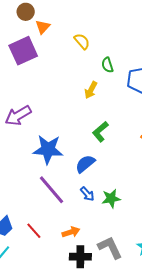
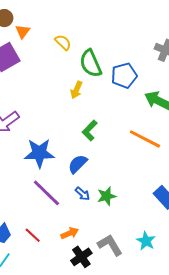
green semicircle: (107, 65) -> (91, 63), size x1.8
black cross: (80, 257) -> (81, 257), turned -30

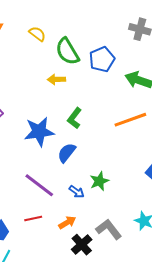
yellow arrow: (76, 90) -> (56, 79), turned 72
orange line: (145, 139) -> (130, 120), turned -40
blue star: (39, 153) -> (39, 132), moved
blue arrow: (83, 194) -> (77, 192), moved
red line: (33, 235) -> (33, 219), moved, turned -48

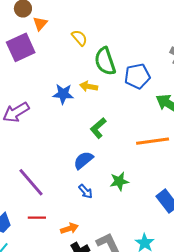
blue star: (39, 132) -> (63, 94), moved, size x0.7
green star: (99, 181) -> (119, 181), moved
purple line: (39, 185) -> (31, 182), moved
blue arrow: (77, 192) -> (86, 191), moved

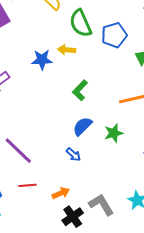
blue semicircle: (83, 160) -> (82, 126), moved
green star: (119, 181) -> (114, 133), moved

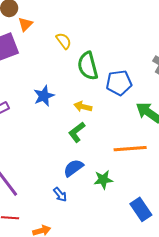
yellow arrow: (67, 50) -> (83, 107), moved
blue star: (42, 60) -> (44, 96), turned -30

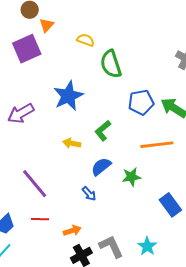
yellow semicircle: (64, 41) -> (86, 40), turned -30
blue pentagon: (119, 83) -> (141, 102), moved
blue star: (44, 96) -> (68, 96), size x1.4
yellow arrow: (83, 107) -> (72, 143), moved

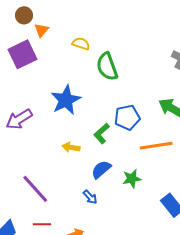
blue pentagon: (141, 102) -> (127, 117), moved

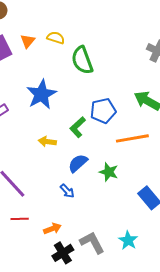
orange triangle: (41, 30) -> (28, 41), moved
green star: (132, 179) -> (109, 172), turned 30

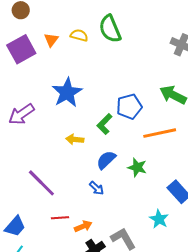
green semicircle: (82, 60) -> (110, 29), moved
red line: (20, 219) -> (60, 218), moved
cyan star: (128, 240) -> (159, 219), moved

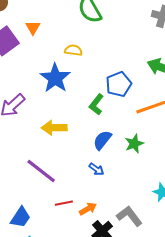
yellow semicircle: (79, 35) -> (73, 50), moved
yellow arrow: (75, 139) -> (54, 128), moved, size x1.4
green star: (137, 167) -> (134, 144), turned -30

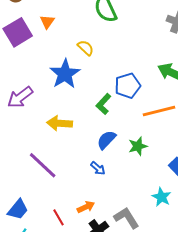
yellow semicircle: (73, 50) -> (86, 48), turned 30
red line: (64, 203) -> (58, 217), moved, turned 66

